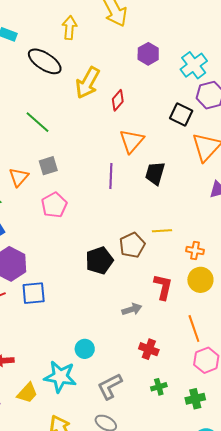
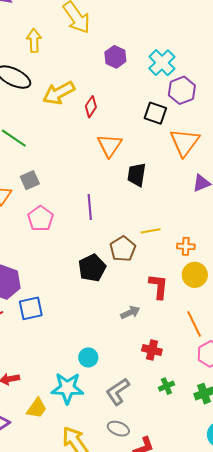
yellow arrow: (88, 83) -> (59, 93), turned 40
purple line: (111, 176) -> (90, 207), moved

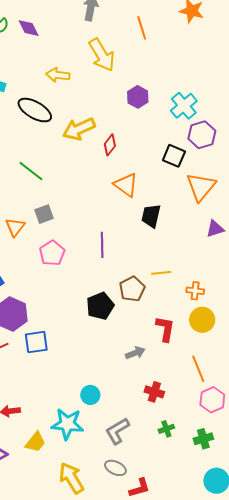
yellow arrow: (34, 41) -> (58, 75), turned -85
orange triangle: (110, 145) -> (126, 185), turned -32

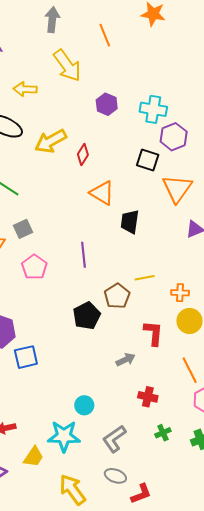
cyan cross: (184, 106) -> (153, 109), turned -36

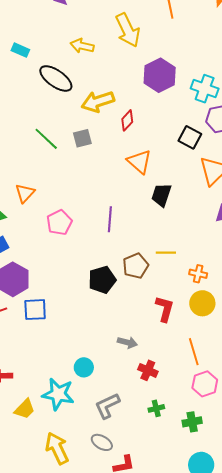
purple hexagon: (107, 104) -> (160, 75), size x1.5
gray square: (23, 229) -> (82, 138), moved
gray arrow: (126, 360) -> (127, 342), moved, turned 30

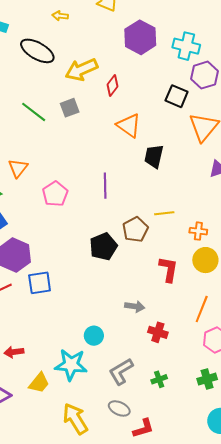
yellow arrow: (82, 46) -> (60, 16), size x0.7
orange line: (194, 352) -> (202, 309), turned 44
green cross: (156, 408) -> (159, 379), moved

